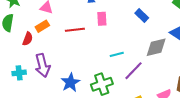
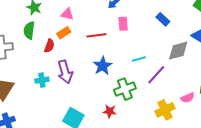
blue star: (70, 82) -> (103, 66), moved

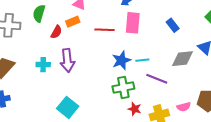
pink rectangle: (123, 24) -> (133, 23), size x1.5
blue star: (103, 66) -> (121, 60), moved
purple line: (156, 75) -> (157, 79), turned 60
red star: (110, 111) -> (135, 109), moved

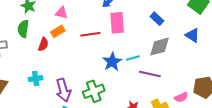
gray diamond: (182, 59) -> (160, 47), moved
purple arrow: (67, 60) -> (63, 90), moved
green cross: (123, 88) -> (94, 91), moved

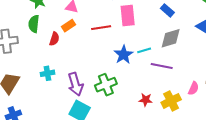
pink semicircle: (181, 97) -> (193, 88), turned -40

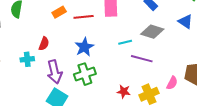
orange rectangle: (69, 26) -> (59, 12), moved
gray diamond: (171, 38) -> (152, 32), turned 30
red semicircle: (54, 39) -> (44, 44), moved
blue star: (124, 55) -> (84, 47), moved

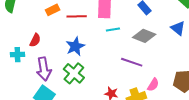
cyan line: (125, 42) -> (113, 30), moved
green cross: (85, 74) -> (74, 73), turned -35
pink semicircle: (172, 83) -> (153, 85), moved

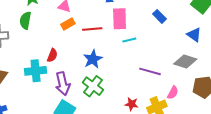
gray diamond: (144, 36) -> (185, 61), moved
cyan cross: (17, 55) -> (36, 71), size x1.5

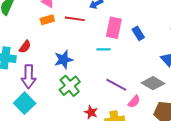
pink rectangle: (120, 19) -> (114, 28), moved
red line: (92, 29) -> (75, 19), moved
green cross: (93, 86) -> (70, 86), moved
pink semicircle: (173, 93) -> (134, 102), moved

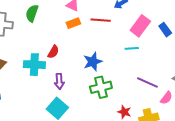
pink rectangle: (114, 28) -> (140, 26), turned 30
purple arrow: (29, 77) -> (59, 81), size x0.7
green cross: (70, 86) -> (101, 87), turned 30

